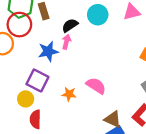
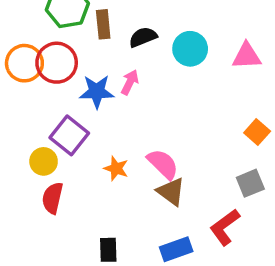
red circle: (19, 25) -> (57, 63), moved
black semicircle: (70, 25) -> (143, 37), moved
brown triangle: (113, 119) -> (171, 192), moved

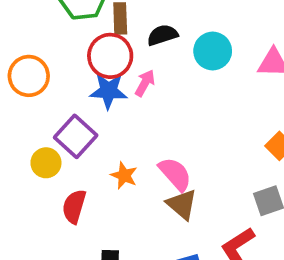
orange circle: (24, 63) -> (29, 76), moved
red circle: (57, 63) -> (110, 56), moved
red semicircle: (53, 198) -> (74, 206), moved

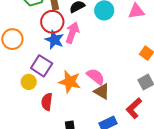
pink arrow: (145, 83) -> (72, 33), size x1.5
blue star: (108, 91) -> (54, 40), turned 30
orange star: (124, 175) -> (70, 82), size x1.6

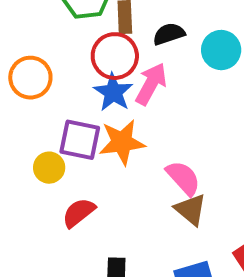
purple square: (42, 66) -> (80, 140), turned -30
orange star: (70, 82) -> (122, 142), moved, turned -30
red semicircle: (47, 102) -> (79, 213), turned 36

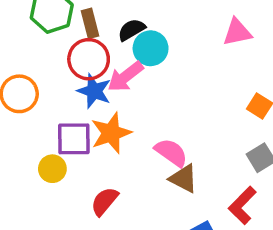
cyan circle: (221, 50) -> (151, 48), moved
pink arrow: (151, 84) -> (125, 77), turned -144
red semicircle: (79, 213) -> (104, 201), moved

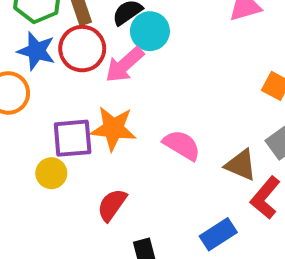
blue star: (94, 91) -> (36, 51), moved
orange star: (111, 133) -> (113, 129), turned 30
brown triangle: (184, 179) -> (241, 165), moved

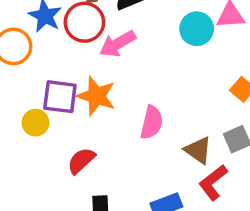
cyan circle: (150, 31) -> (197, 29), moved
pink semicircle: (182, 145) -> (152, 122), turned 60

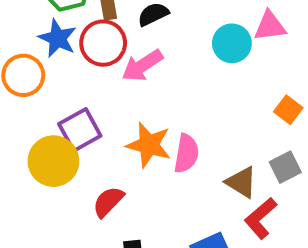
orange star: (96, 96) -> (149, 145), moved
purple square: (60, 97) -> (80, 130), turned -33
yellow circle: (35, 123) -> (53, 161), size x1.6

